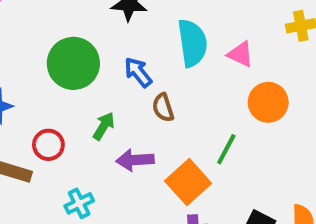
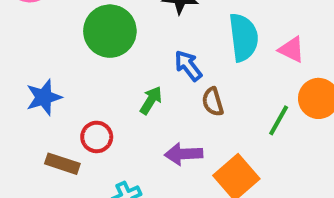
green circle: (73, 63) -> (110, 31), moved
green arrow: (104, 126) -> (151, 100), moved
green line: (226, 149) -> (279, 120), moved

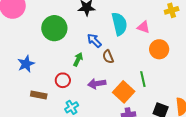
green line: (279, 120) -> (143, 79), moved, turned -35
red circle: (97, 137) -> (63, 80), moved

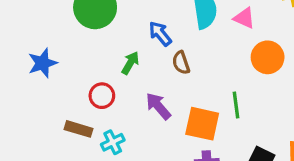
purple arrow: (97, 84) -> (158, 106), turned 54
orange square: (124, 92) -> (202, 124), turned -35
brown rectangle: (39, 95) -> (79, 129), moved

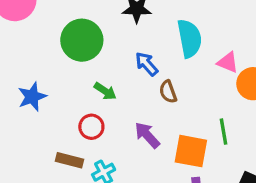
pink triangle: (244, 18) -> (228, 62), moved
green arrow: (130, 63) -> (105, 91), moved, turned 95

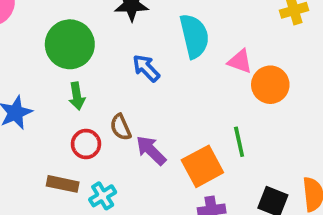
green arrow: (105, 91) -> (77, 96), moved, turned 50
brown semicircle: (168, 92) -> (121, 127), moved
orange square: (191, 151) -> (202, 166), turned -36

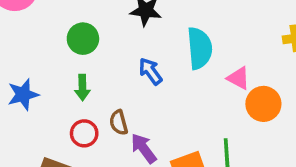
green circle: (70, 44) -> (83, 39), size x0.7

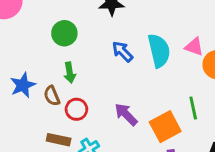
cyan semicircle: (200, 48) -> (159, 51), moved
brown semicircle: (119, 123) -> (52, 96), moved

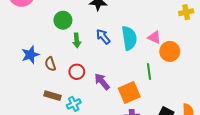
green arrow: (70, 73) -> (77, 40), moved
green line: (193, 108) -> (149, 71), moved
red circle: (76, 109) -> (77, 72), moved

